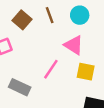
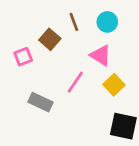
brown square: (22, 20) -> (50, 39), moved
yellow square: (86, 72) -> (114, 85), turned 36

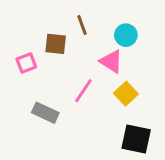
cyan circle: (107, 22) -> (126, 35), moved
brown square: (50, 39) -> (56, 44), turned -35

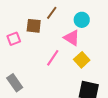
brown line: (82, 25) -> (52, 13), turned 56
gray rectangle: (45, 113) -> (15, 83), moved, turned 30

